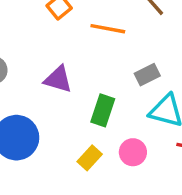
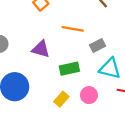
orange line: (108, 29) -> (73, 29), moved
green rectangle: (103, 110) -> (69, 69), turned 60

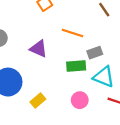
green rectangle: (69, 69) -> (76, 66), moved
yellow rectangle: (61, 99) -> (38, 100), moved

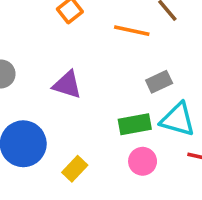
orange line: (73, 33) -> (132, 31), moved
green rectangle: (76, 66) -> (135, 124), moved

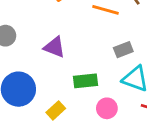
green rectangle: (135, 124) -> (86, 81), moved

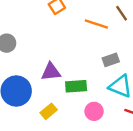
purple triangle: (54, 47) -> (51, 72), moved, turned -30

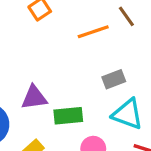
orange line: (96, 24) -> (93, 32), turned -35

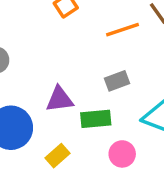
gray rectangle: (114, 79) -> (117, 81), moved

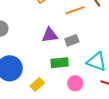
purple triangle: (60, 99) -> (50, 35), moved

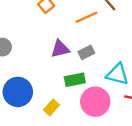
pink circle: (75, 83) -> (95, 102), size x1.6

